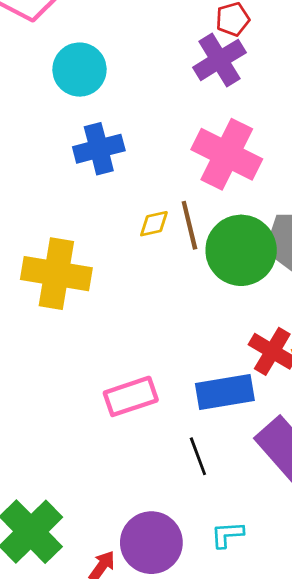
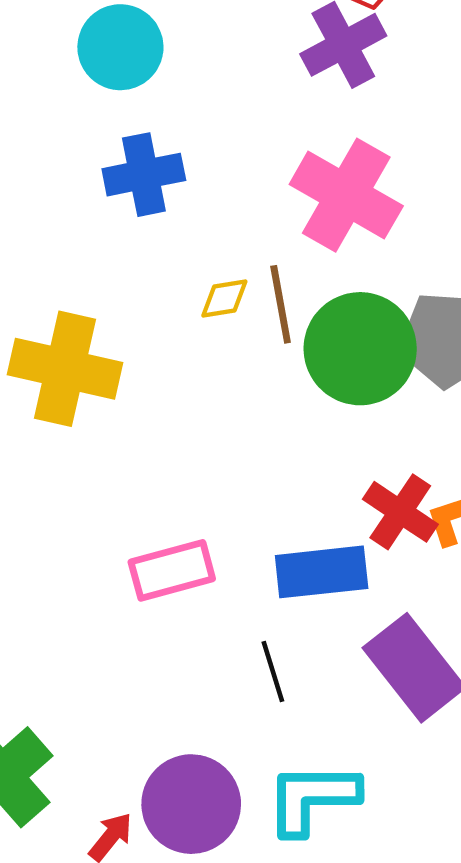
cyan L-shape: (227, 535) -> (312, 798), size x1.8

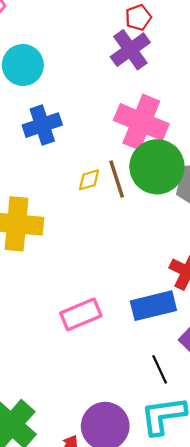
green circle: (360, 349) -> (157, 167), moved
black line: (273, 672) -> (160, 369), moved

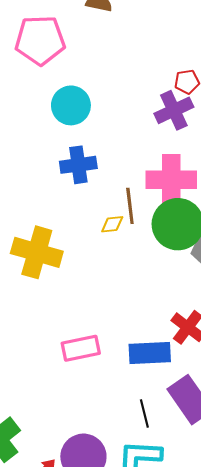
pink cross: (141, 122) -> (171, 180), turned -33
brown line: (117, 179) -> (130, 206), moved

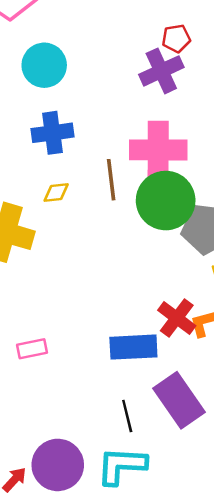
yellow diamond: (112, 224) -> (56, 192), moved
pink rectangle: (81, 348) -> (32, 349), moved, size x0.7

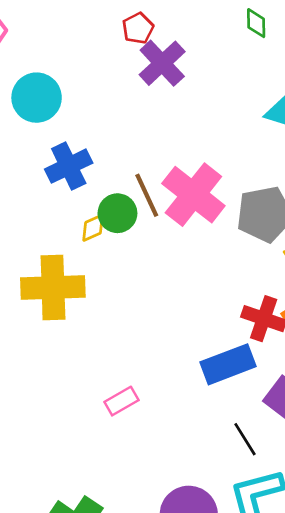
red pentagon: (176, 38) -> (138, 28), moved
pink cross: (158, 150) -> (193, 195), moved, turned -34
green circle: (166, 201) -> (117, 213), moved, size x0.6

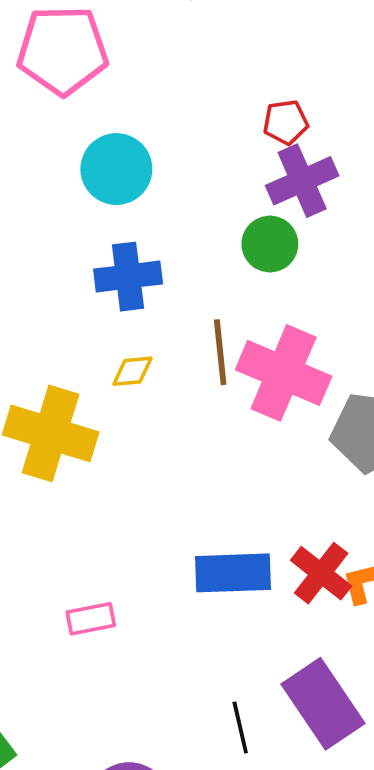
pink cross: (193, 195) -> (284, 373), turned -34
green circle: (117, 213) -> (270, 244), moved
blue rectangle: (228, 364) -> (233, 573), moved

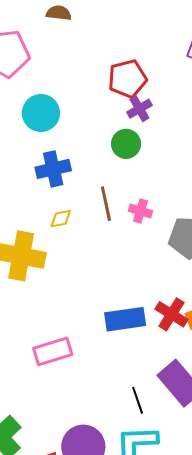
red pentagon: (286, 122) -> (127, 79), size x1.6
purple cross: (302, 181) -> (139, 109), size x0.7
pink cross: (284, 373) -> (140, 211), size x0.5
pink rectangle: (91, 619) -> (53, 351), size x1.5

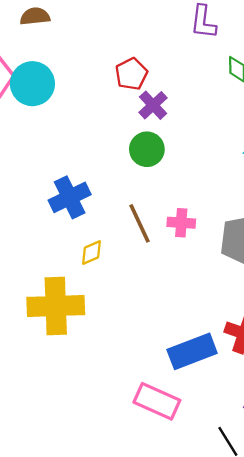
red pentagon: (127, 79) -> (131, 74), size x0.7
cyan circle: (41, 113) -> (32, 84), moved
pink rectangle: (53, 351) -> (157, 401), moved, turned 54

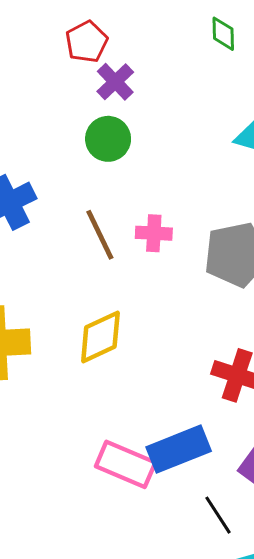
yellow diamond: (91, 253) -> (100, 337), moved, size x1.6
blue rectangle: (192, 351) -> (179, 449), moved

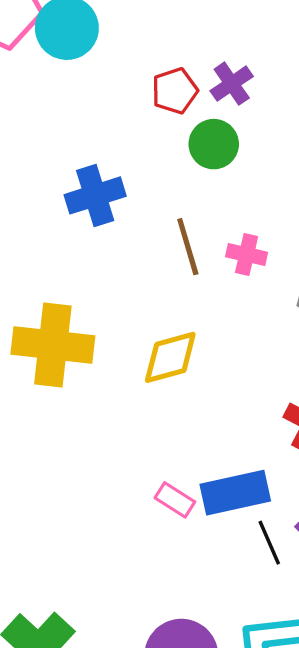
red pentagon: (87, 42) -> (175, 91), moved
pink rectangle: (126, 464) -> (175, 500), size x0.6
black line: (218, 515) -> (269, 543), moved

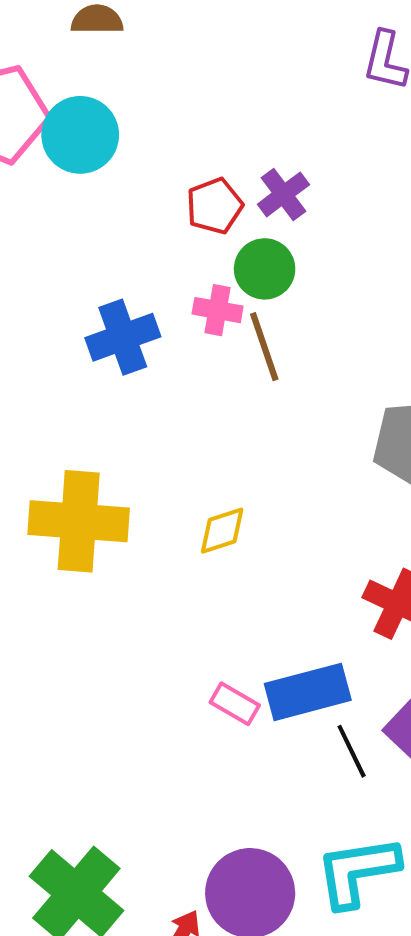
brown line: (188, 247) -> (264, 347), moved
pink cross: (247, 254) -> (218, 310), moved
yellow diamond: (170, 357) -> (222, 531), size x0.7

